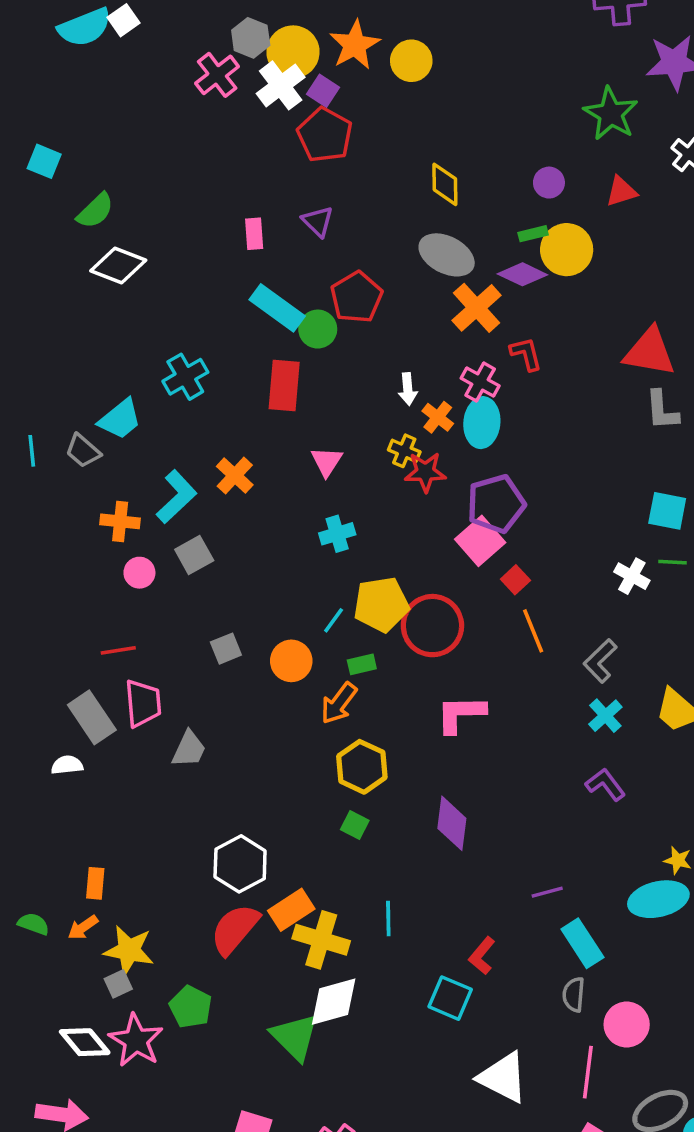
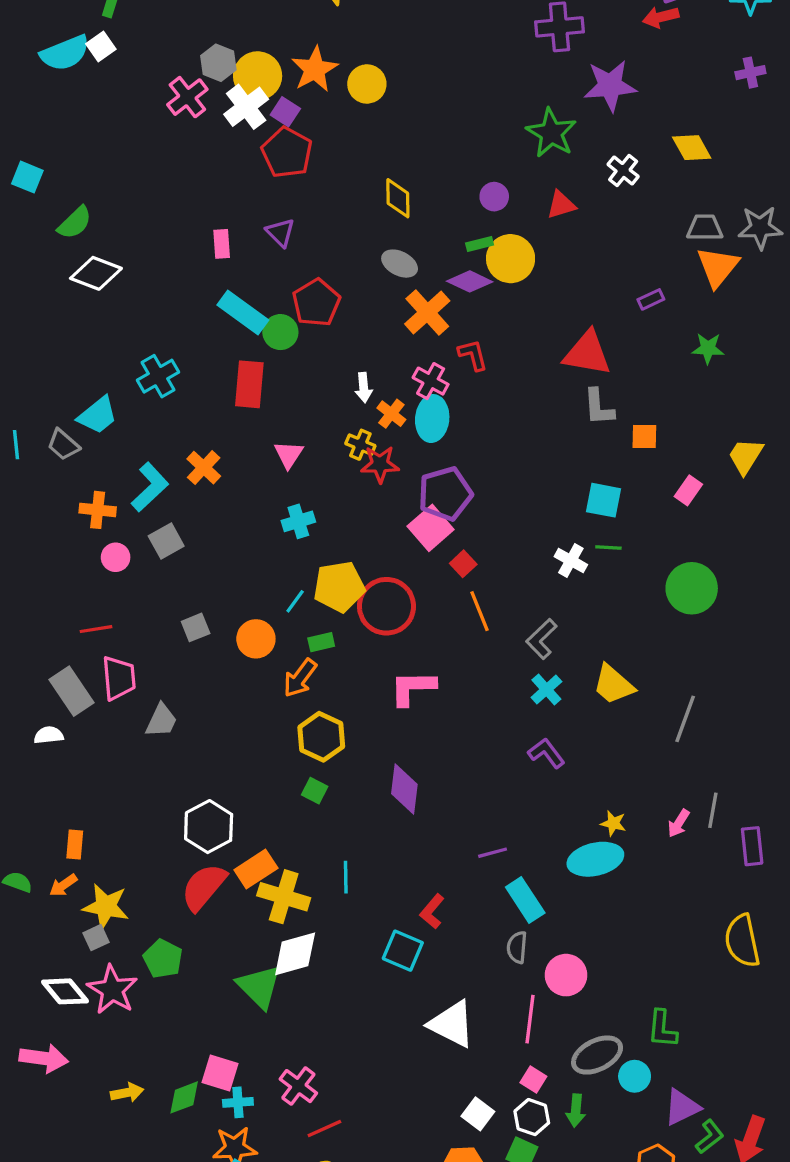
gray ellipse: (447, 255) -> (400, 264), size x0.7

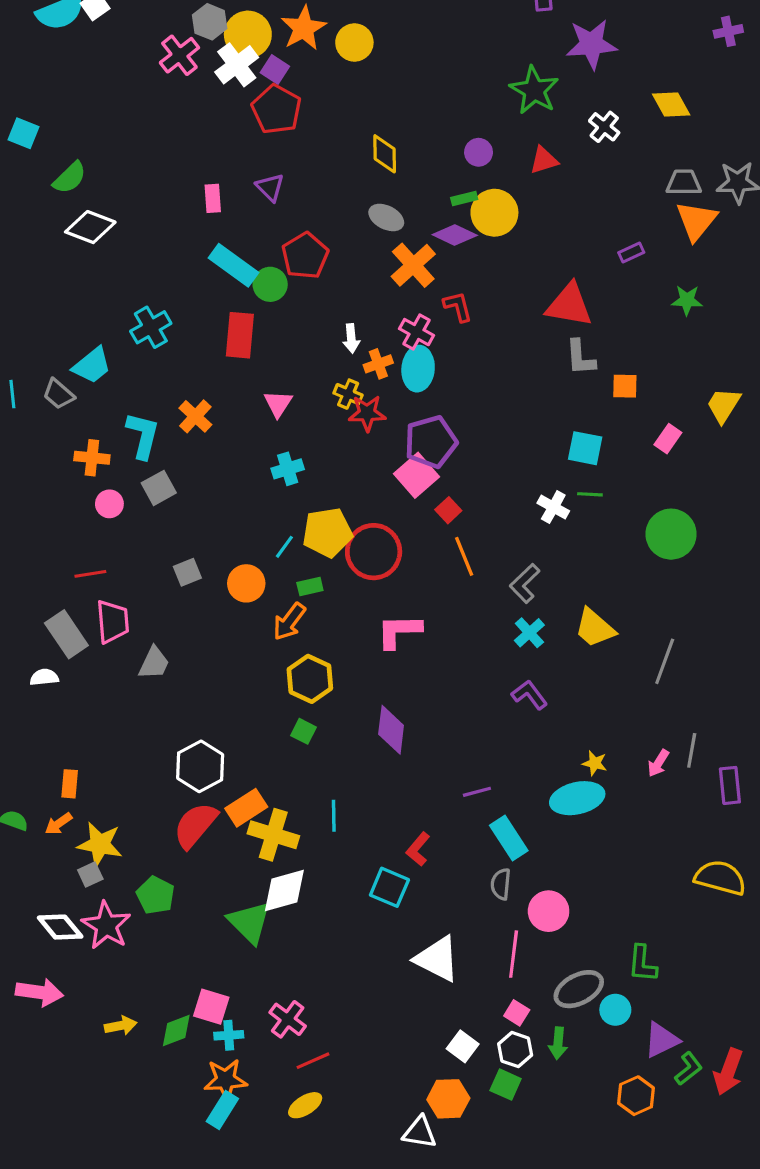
orange cross: (391, 414) -> (378, 364), turned 32
cyan L-shape: (150, 487) -> (143, 435), turned -33
yellow semicircle: (742, 941) -> (720, 878), turned 117

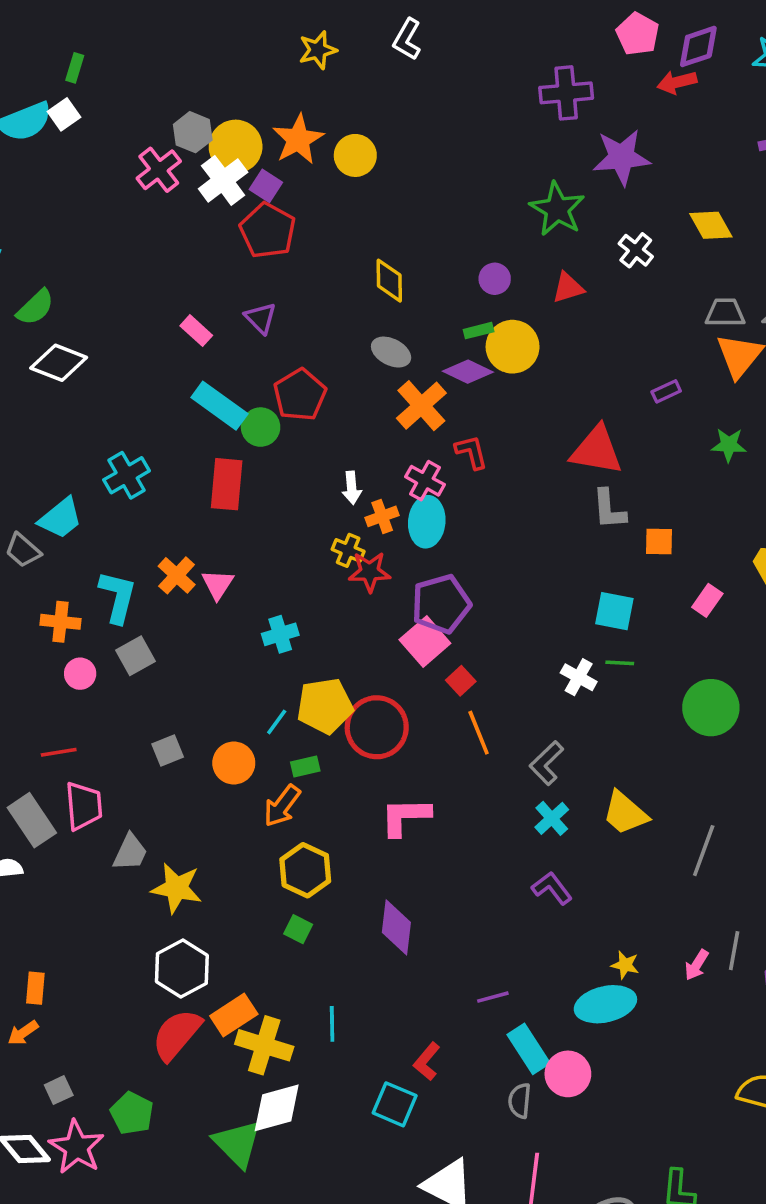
pink rectangle: (213, 198) -> (196, 331), turned -44
pink triangle: (278, 404) -> (218, 584), moved
yellow star: (100, 844) -> (177, 888), moved
pink circle: (549, 911) -> (568, 1074), moved

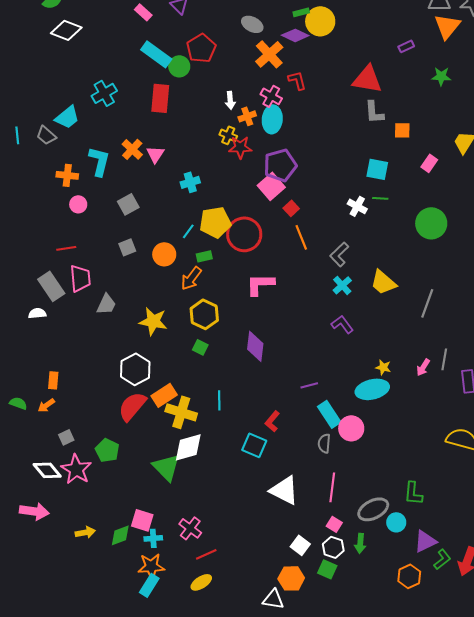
gray square: (135, 656) -> (128, 204), moved
yellow star: (177, 888) -> (153, 321), moved

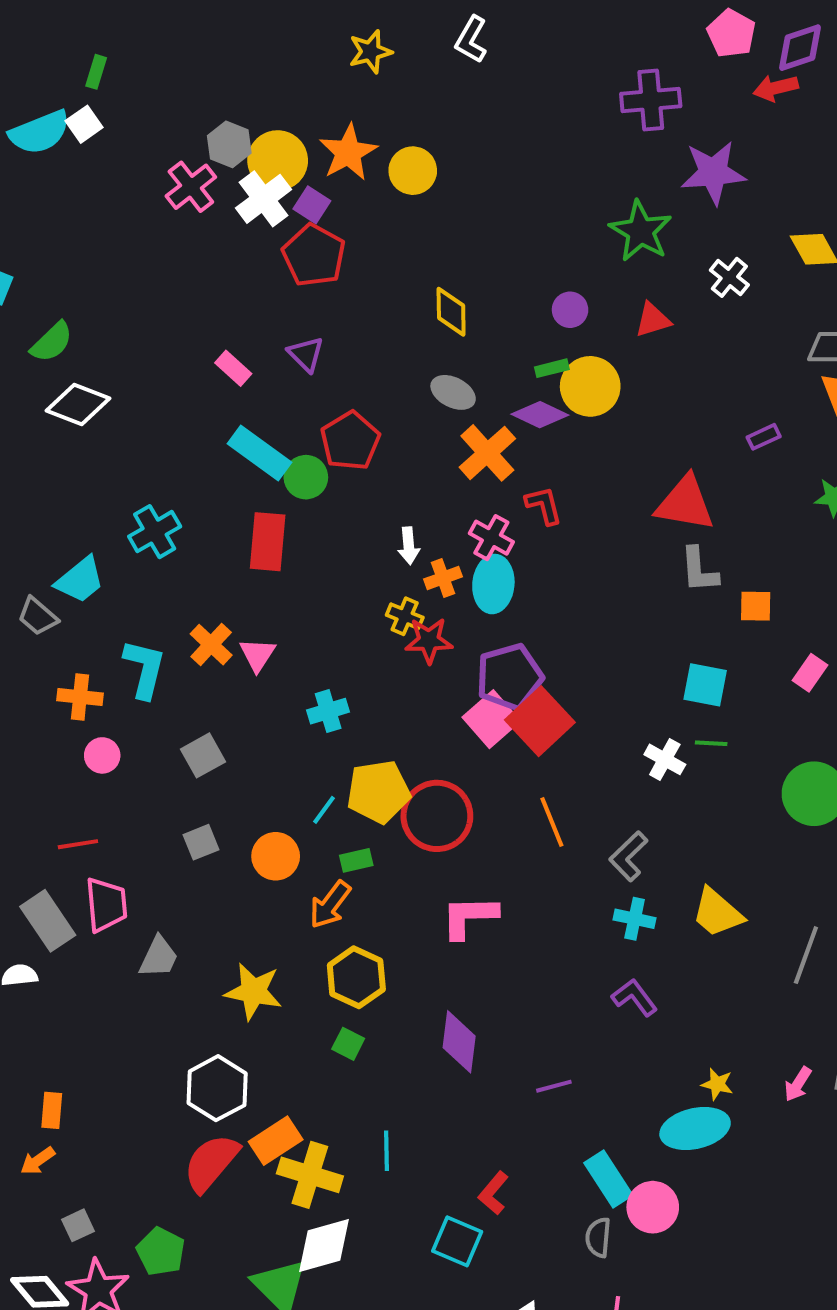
red square: (291, 208) -> (540, 721), moved, size x2.0
cyan cross: (342, 285) -> (635, 919), turned -36
purple line: (309, 385) -> (554, 1086), moved

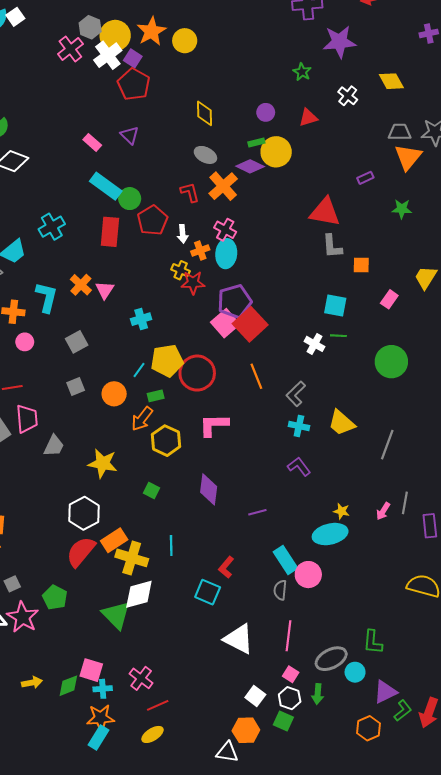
green star: (641, 231) -> (302, 72), size x0.6
red pentagon: (350, 441) -> (152, 220), moved
red L-shape: (544, 505) -> (190, 192), moved
yellow hexagon: (356, 977) -> (166, 441), moved

